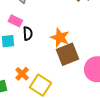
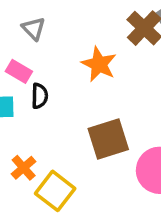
orange star: (60, 37) -> (99, 64), moved

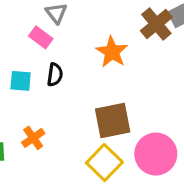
pink rectangle: (19, 71) -> (41, 37), moved
yellow square: (55, 191) -> (104, 163), moved

